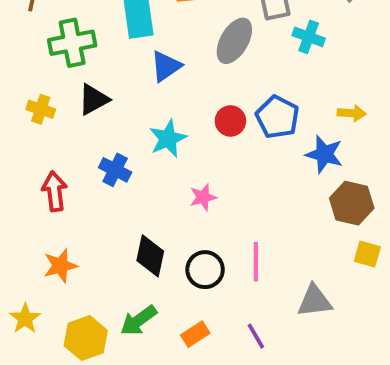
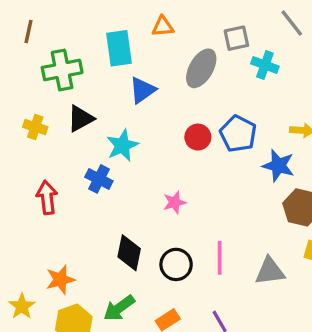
cyan star: (168, 139) -> (122, 145), moved
orange star: (60, 266) -> (60, 280), moved
gray triangle: (315, 301) -> (270, 271), moved

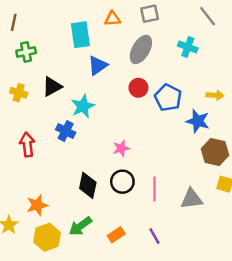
gray square: (236, 38) -> (150, 14), moved
green cross: (62, 70) -> (26, 52), moved, size x0.7
red circle: (198, 137) -> (138, 88), moved
black circle: (176, 264) -> (122, 182), moved

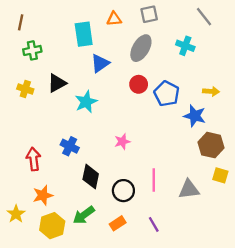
blue cross: (66, 131) -> (70, 146), moved
red arrow: (27, 145) -> (34, 159), moved
black circle: (122, 182) -> (123, 191), moved

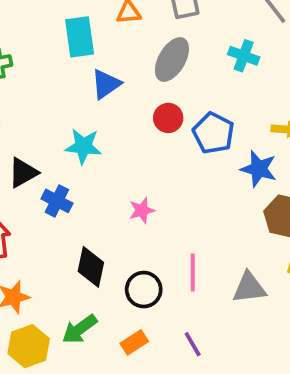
black triangle: (57, 83) -> (23, 173), moved
cyan star: (86, 102) -> (83, 146), turned 30
blue cross: (70, 146) -> (57, 201), moved

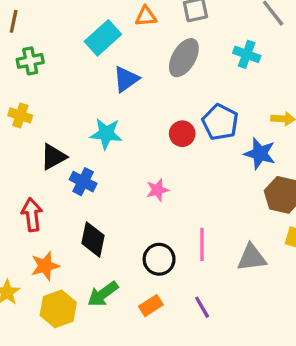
cyan rectangle: (80, 37) -> (103, 38), turned 56
red circle: (168, 118) -> (182, 134), moved
black diamond: (91, 267) -> (93, 239), moved

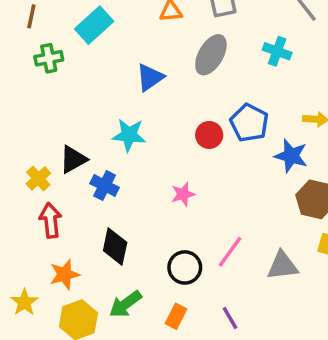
cyan rectangle: (103, 38) -> (94, 25), moved
yellow cross: (20, 115) -> (38, 179), moved, turned 30
pink line: (202, 244) -> (230, 252), turned 36
orange rectangle: (151, 306) -> (176, 316), turned -30

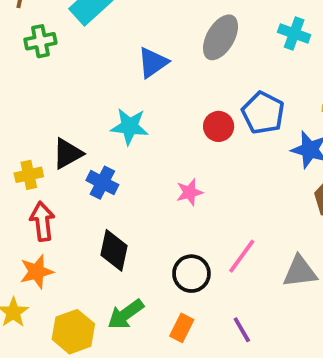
yellow cross: (38, 179) -> (29, 175), turned 30
orange star: (64, 274) -> (37, 272), moved

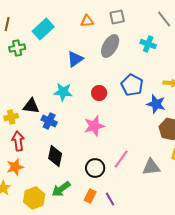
red circle: (219, 126) -> (99, 93), moved
black triangle: (68, 154) -> (31, 106), turned 36
pink star: (190, 192) -> (94, 126), size x1.5
purple line: (242, 330) -> (110, 199), moved

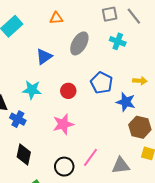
gray square: (117, 17) -> (110, 14), moved

